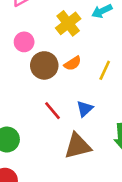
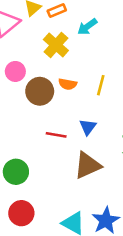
orange semicircle: (73, 63) -> (68, 84), turned 54
red line: (52, 111) -> (56, 135), turned -30

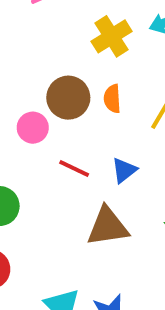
pink circle: (15, 71) -> (33, 128), moved
orange semicircle: (68, 84) -> (112, 99), turned 60

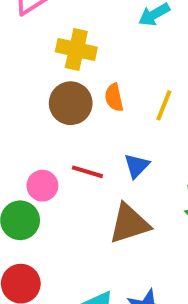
yellow cross: (112, 36) -> (76, 49), moved, turned -36
pink circle: (33, 128) -> (42, 186), moved

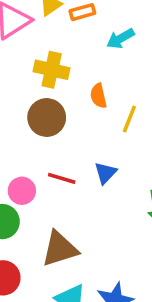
orange semicircle: (114, 97) -> (98, 96), moved
brown triangle: (129, 224) -> (60, 249), moved

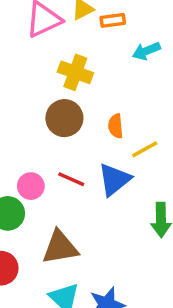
orange semicircle: (98, 96) -> (116, 126), moved
yellow line: (129, 119) -> (145, 149), moved, turned 32
blue triangle: (105, 173) -> (114, 180), size x1.5

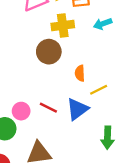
yellow cross: (75, 72) -> (63, 25), moved, turned -30
brown circle: (64, 118) -> (49, 52), moved

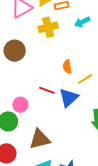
brown circle: (49, 52) -> (15, 51), moved
red line: (48, 108) -> (47, 90), moved

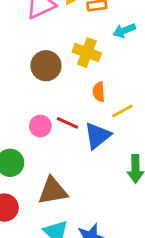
yellow cross: (48, 27) -> (87, 53), moved, turned 30
brown circle: (15, 51) -> (46, 66), moved
pink circle: (20, 105) -> (40, 126), moved

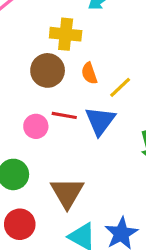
brown circle: (46, 66) -> (48, 70), moved
brown triangle: (53, 191) -> (67, 193), turned -36

